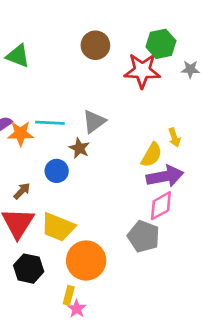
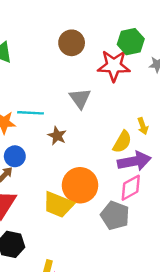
gray triangle: (94, 121) -> (80, 98), moved, turned -30
blue circle: (57, 171) -> (15, 156), moved
yellow trapezoid: (58, 227) -> (58, 205), moved
orange circle: (86, 261) -> (80, 185), moved

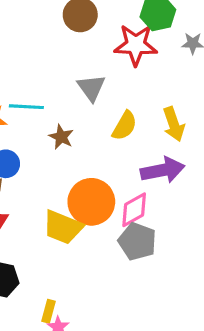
yellow arrow: (143, 126) -> (174, 124), size x1.5
yellow semicircle: (122, 142) -> (125, 126), moved
pink diamond: (131, 188) -> (134, 210), moved

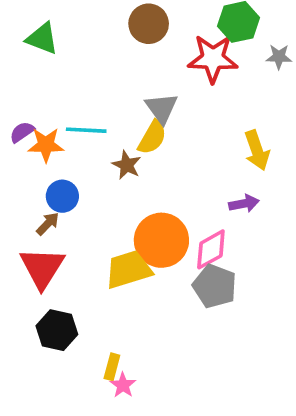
yellow semicircle: (125, 126) -> (152, 137), moved
purple arrow: (163, 170) -> (244, 204), size x0.6
yellow trapezoid: (63, 227) -> (128, 270), turned 141

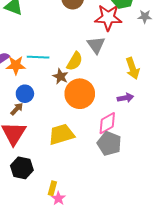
gray triangle: (161, 108) -> (96, 45), moved
orange circle: (161, 240) -> (80, 94), moved

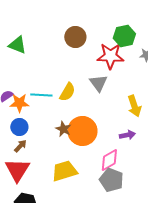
yellow semicircle: (75, 61) -> (67, 92), moved
brown star: (60, 76) -> (63, 129), moved
blue circle: (25, 94) -> (19, 127), moved

